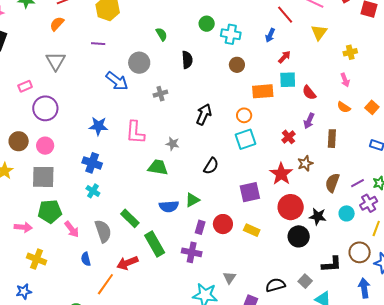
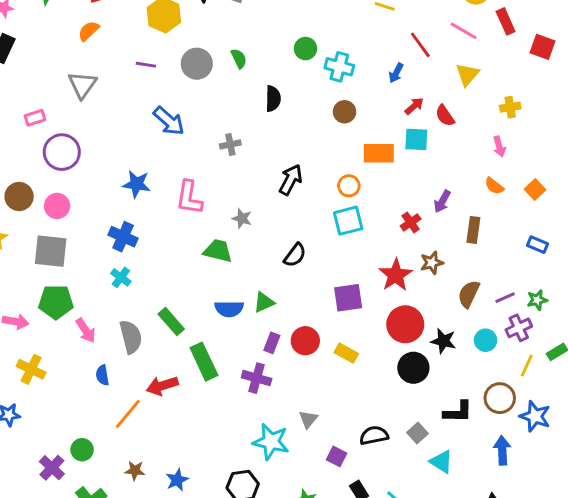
gray circle: (139, 63) -> (197, 64), moved
red semicircle: (309, 93) -> (445, 116), moved

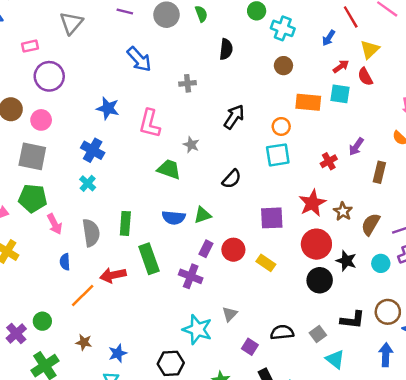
yellow triangle: (467, 75) -> (370, 49), moved
brown star: (432, 263) -> (343, 211), moved, turned -30
green rectangle: (171, 322) -> (125, 223), turned 40

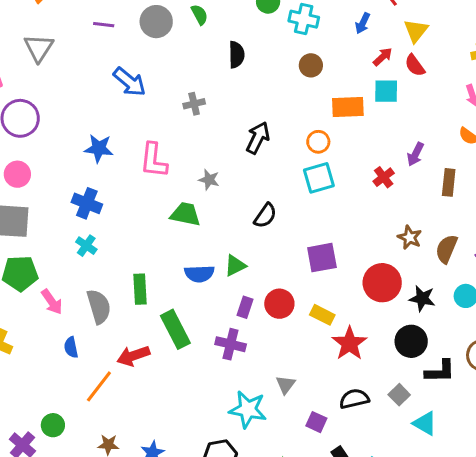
red star: (312, 203) -> (349, 343), moved
black circle: (320, 280) -> (411, 341), moved

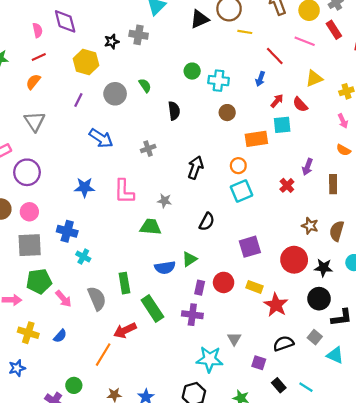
purple line: (104, 25) -> (78, 100), turned -64
yellow triangle: (416, 31) -> (314, 78), moved, turned 36
blue cross: (87, 203) -> (67, 231), moved
blue semicircle: (71, 347) -> (60, 336), moved, turned -120

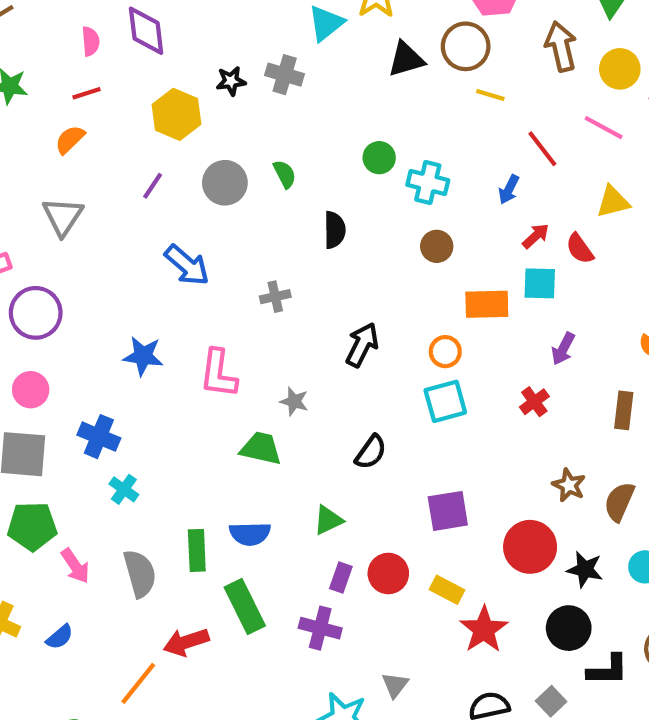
purple arrow: (308, 167) -> (563, 349), moved
blue semicircle: (165, 268) -> (250, 534), moved

